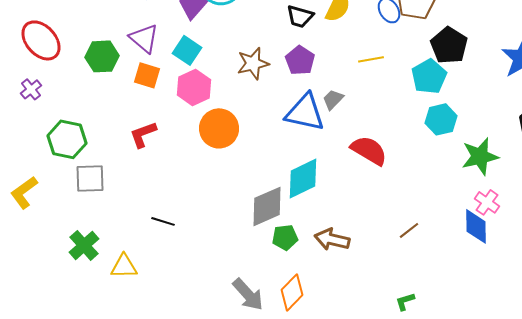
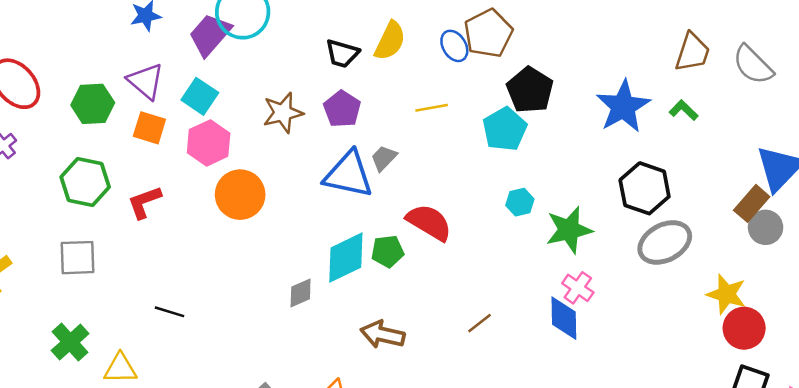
cyan hexagon: (441, 119) -> (520, 202), moved, size x0.7
green hexagon: (67, 139) -> (85, 182), moved
gray diamond: (267, 206) -> (301, 293), size x0.6
green pentagon: (285, 237) -> (388, 251), moved

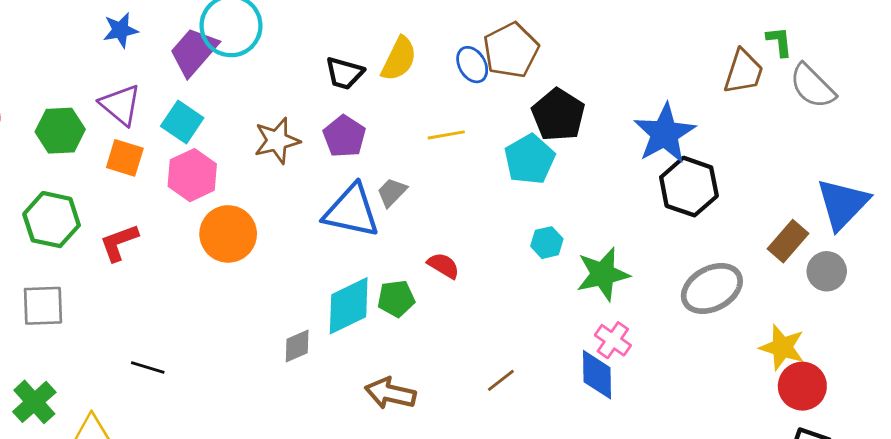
green L-shape: (684, 110) -> (779, 42), moved, turned 40
black hexagon: (645, 188) -> (689, 187), moved
brown rectangle: (752, 203) -> (788, 241), moved
red semicircle: (429, 222) -> (443, 266), size x0.6

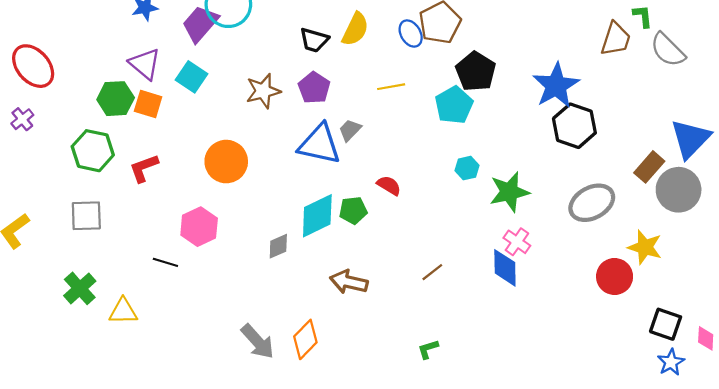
green hexagon: (60, 131) -> (116, 99), moved
pink hexagon: (192, 175) -> (199, 227), moved
gray circle: (827, 271) -> (679, 190), size x1.5
red circle: (802, 386) -> (615, 277), moved

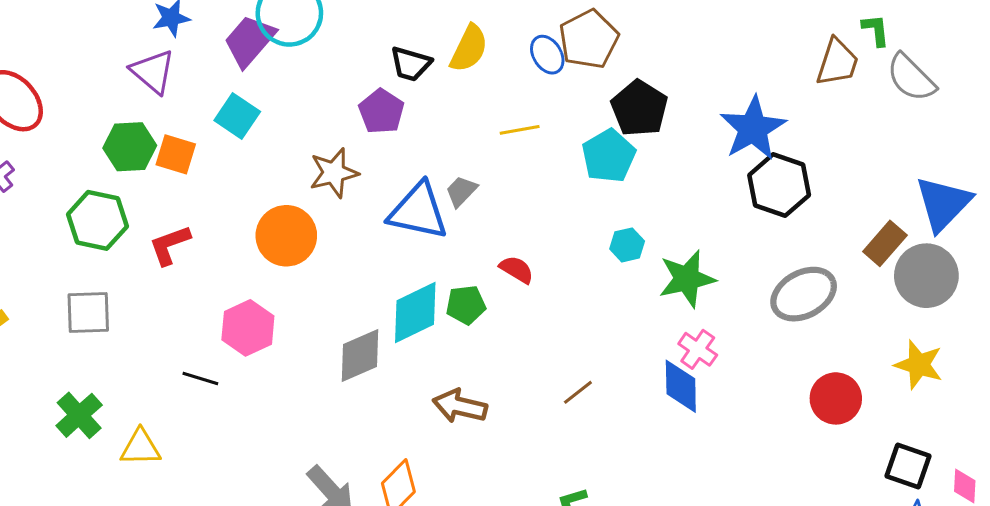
purple triangle: (145, 64) -> (153, 72), moved
purple pentagon: (314, 88) -> (381, 111), moved
brown star: (263, 91) -> (334, 173), moved
gray diamond: (278, 246) -> (360, 355), size x1.5
yellow star: (645, 247) -> (919, 365), moved

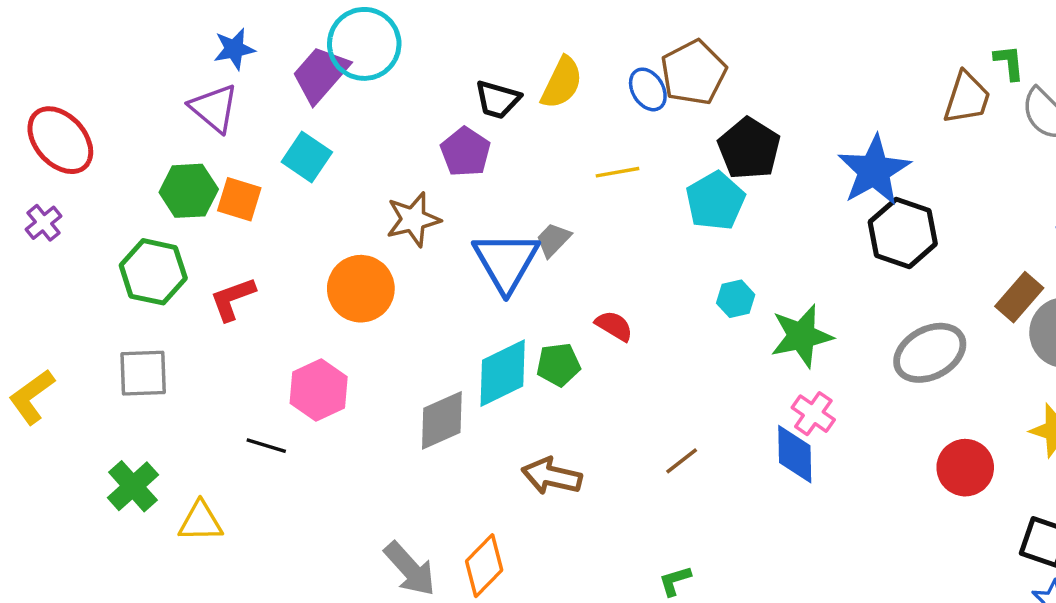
blue triangle: (418, 211) -> (506, 262), turned 48

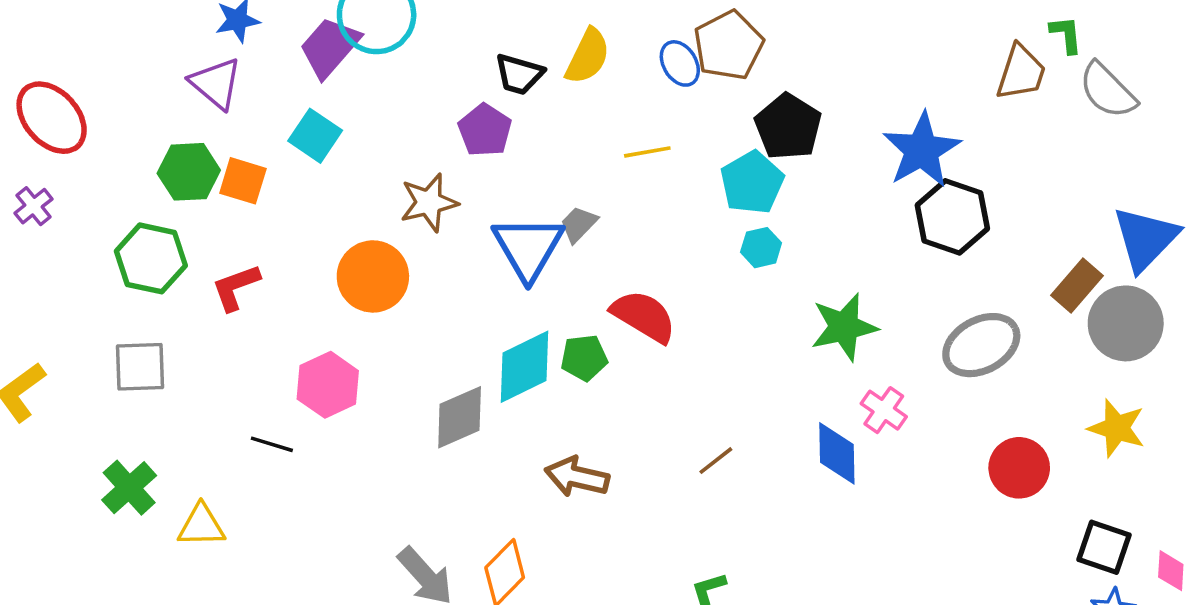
cyan hexagon: (736, 299) -> (761, 248), moved
red semicircle: (614, 326) -> (644, 316), size x1.6
pink cross: (813, 414) -> (884, 410), moved

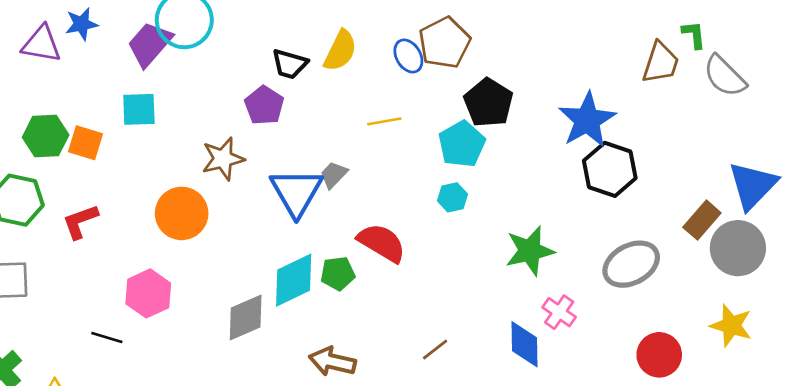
purple triangle: (216, 83) -> (42, 44), moved, turned -30
cyan square: (315, 136) -> (139, 109), turned -36
cyan hexagon: (761, 248) -> (452, 197), moved

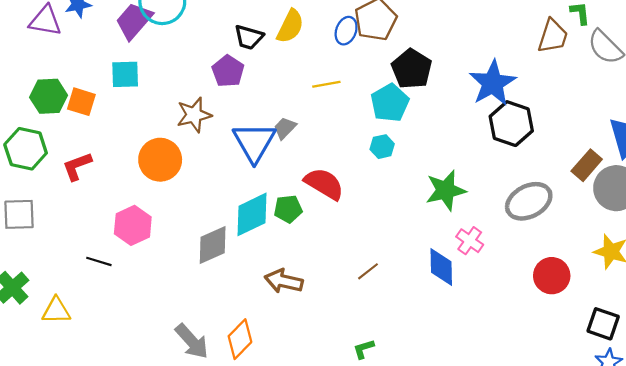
blue ellipse: (408, 56) -> (346, 31), turned 52

